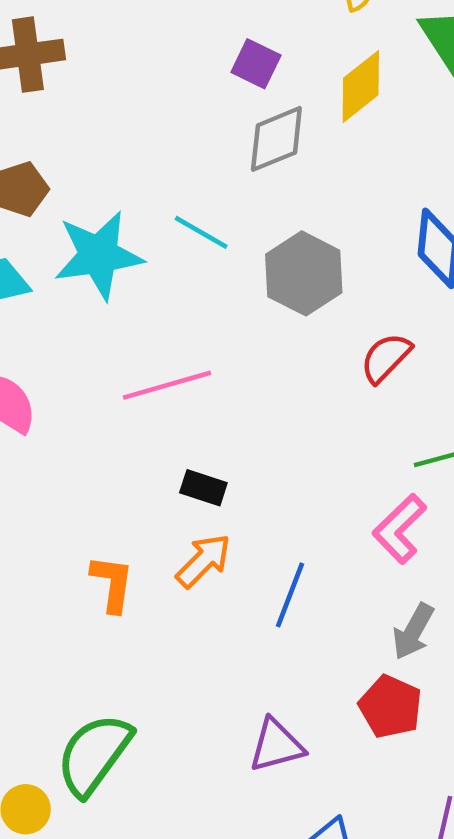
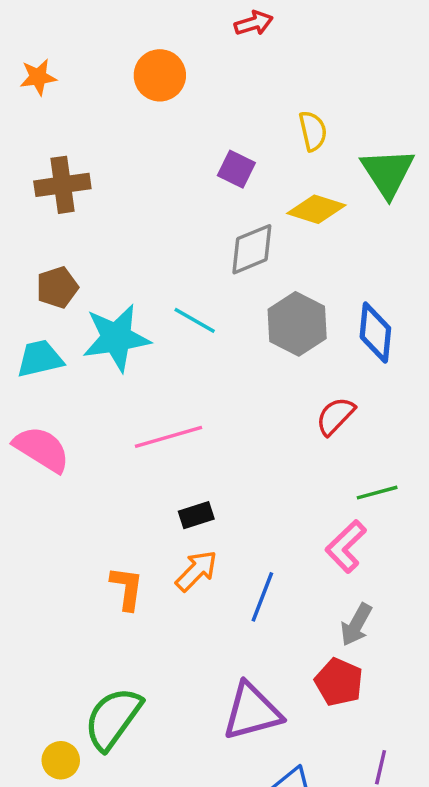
purple square: (256, 64) -> (236, 169), moved
yellow diamond: (361, 86) -> (316, 209), turned 56
gray hexagon: (304, 273) -> (297, 324), moved
black rectangle: (203, 488) -> (196, 515), turned -36
purple triangle: (276, 745) -> (252, 712), size x1.4

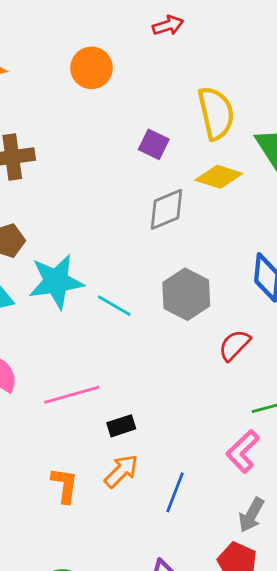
yellow semicircle: (313, 131) -> (216, 113), size x1.6
cyan line: (195, 320) -> (114, 306), moved
gray hexagon: (297, 324) -> (186, 294), moved
pink line: (169, 437) -> (72, 395), moved

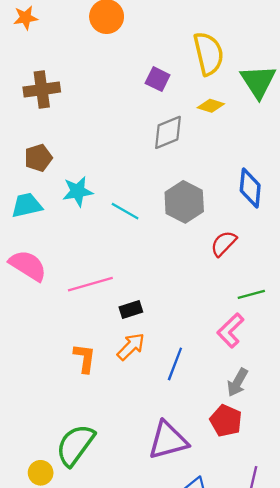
yellow diamond: (219, 177) -> (211, 106), size x0.7
cyan star: (56, 282) -> (78, 191), size x0.7

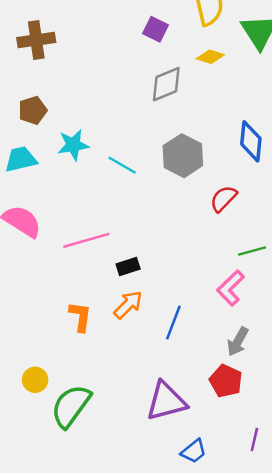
yellow circle: (41, 473) -> (35, 380), moved

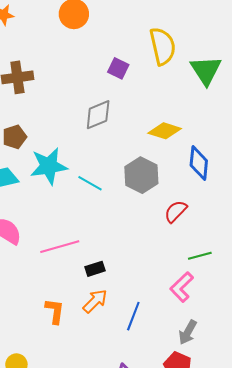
yellow diamond: (210, 57) -> (165, 131), moved, size x1.4
gray diamond: (166, 84) -> (98, 115), moved
cyan star: (73, 145) -> (49, 166), size x1.4

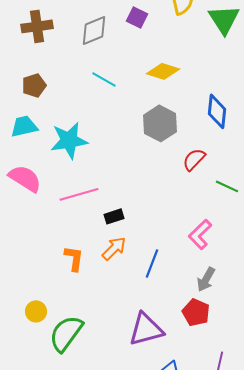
gray diamond: (98, 115) -> (94, 30), moved
yellow diamond: (165, 131) -> (163, 71), moved
cyan star: (49, 166) -> (69, 140), moved
cyan line: (90, 183) -> (104, 79), moved
green line: (200, 256) -> (227, 186), moved, turned 40

